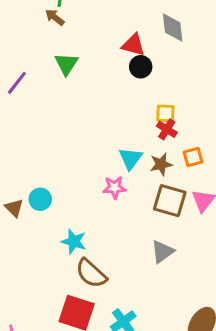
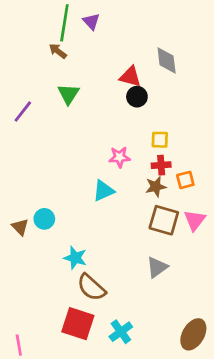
red cross: (167, 129) -> (161, 165), moved, turned -36
cyan triangle: (130, 158) -> (103, 191), moved, turned 30
pink star: (114, 188) -> (120, 157), moved

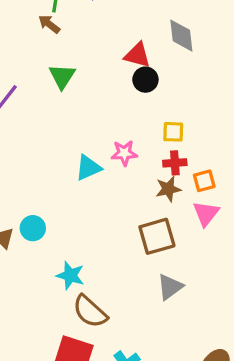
cyan triangle: (103, 191) -> (88, 168), moved
brown square: (164, 220) -> (157, 236), moved, turned -32
pink triangle: (195, 220) -> (206, 213), moved

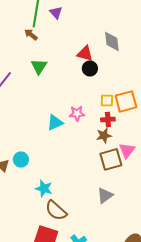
orange square: (204, 181) -> (126, 101), moved, size x1.6
brown square: (157, 236) -> (111, 159), moved

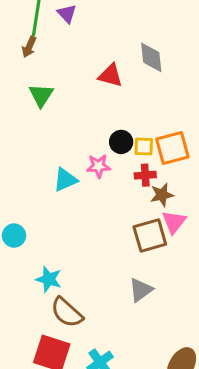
brown arrow: (31, 34) -> (29, 47), turned -104
black circle: (90, 68) -> (121, 142), moved
brown star: (104, 135) -> (162, 195), moved

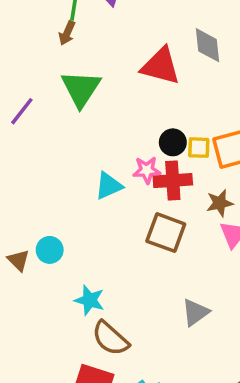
red triangle: (111, 76) -> (161, 66), size x1.4
green triangle: (41, 95) -> (81, 89), size x1.4
red cross: (145, 175) -> (173, 181), moved, size x1.5
brown square: (150, 236) -> (166, 233), moved, turned 36

